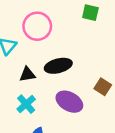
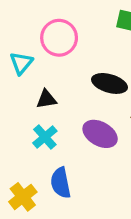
black ellipse: (58, 66) -> (109, 83), moved, turned 30

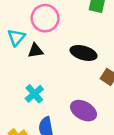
black triangle: (46, 99) -> (35, 51), moved
purple ellipse: (100, 134) -> (84, 111), moved

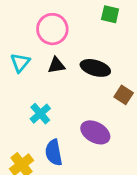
cyan triangle: (16, 37) -> (20, 63), moved
black triangle: (35, 51) -> (56, 65), moved

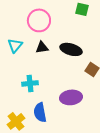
cyan cross: (40, 114) -> (30, 83), turned 35
purple ellipse: (95, 132) -> (71, 97), turned -35

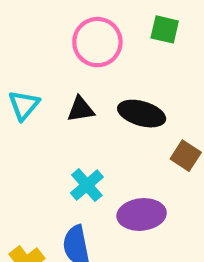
pink circle: (39, 20) -> (97, 42), moved
cyan cross: (30, 83) -> (87, 185), moved, turned -35

